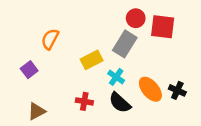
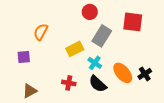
red circle: (136, 18) -> (90, 12), moved
purple square: (29, 70) -> (24, 57), turned 32
black cross: (177, 90) -> (145, 74), turned 32

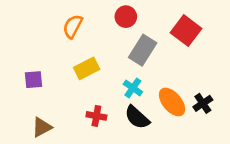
red square: (133, 22) -> (186, 31), turned 30
orange semicircle: (41, 32) -> (73, 26), moved
yellow rectangle: (75, 49) -> (87, 68), moved

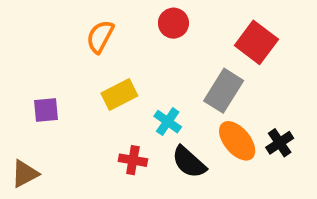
gray rectangle: (143, 50) -> (224, 91), moved
cyan cross: (133, 88) -> (168, 122), moved
brown triangle: (42, 127) -> (25, 174), moved

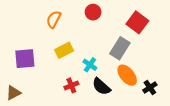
purple square: (46, 110) -> (25, 59), size x1.5
black cross: (280, 143) -> (150, 88), moved
red cross: (133, 160) -> (71, 85), turned -32

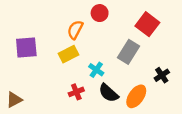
orange semicircle: (54, 19) -> (75, 30), moved
purple square: (25, 59) -> (26, 47), moved
orange ellipse: (127, 75) -> (136, 96), moved, turned 75
black cross: (150, 88) -> (162, 75), moved

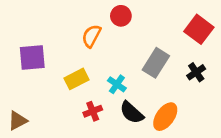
red square: (147, 24) -> (199, 29), moved
yellow rectangle: (69, 54) -> (77, 79), moved
black cross: (162, 75) -> (196, 72), moved

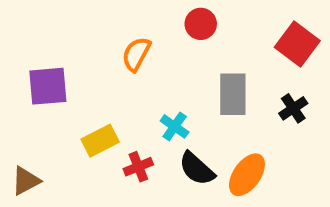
red circle: (121, 16) -> (201, 24), moved
gray rectangle: (156, 63) -> (233, 94), turned -32
yellow rectangle: (77, 79) -> (100, 141), moved

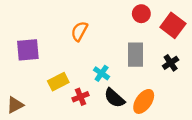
red circle: (201, 24) -> (141, 14), moved

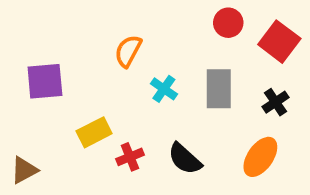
cyan cross: (102, 73) -> (164, 89), moved
orange ellipse: (144, 101) -> (260, 157), moved

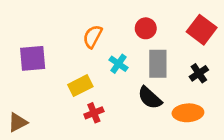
red circle: (228, 23) -> (146, 28), moved
yellow rectangle: (94, 132) -> (80, 86), moved
orange ellipse: (260, 157) -> (188, 113), turned 52
black semicircle: (185, 159) -> (150, 98), moved

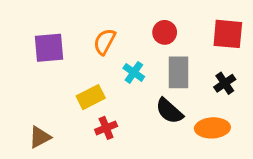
red square: (202, 30) -> (228, 34), turned -32
purple square: (33, 58) -> (49, 48), moved
brown triangle: (18, 122) -> (40, 137), moved

